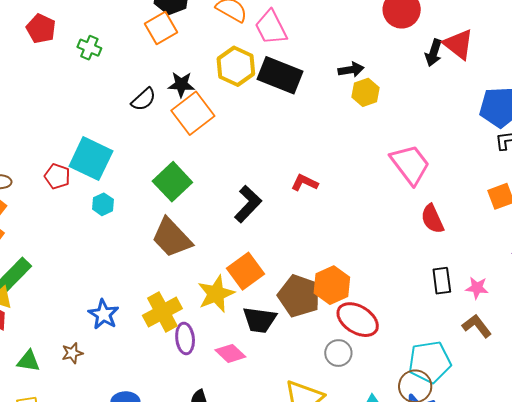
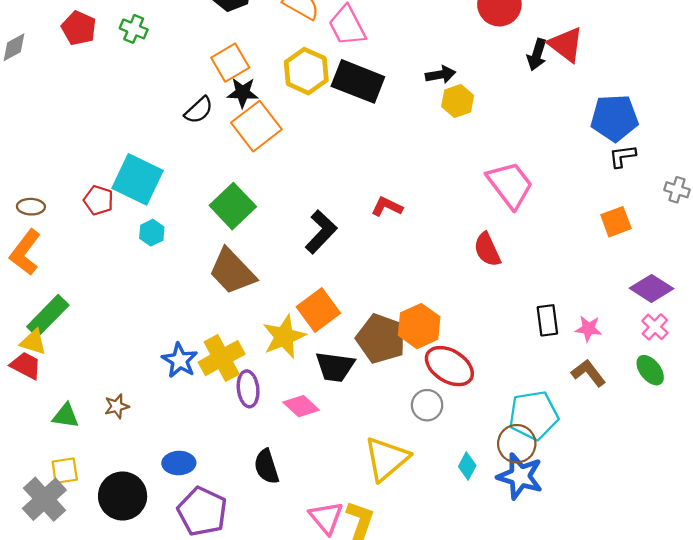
orange square: (161, 28) -> (230, 63), moved
green cross: (89, 48) -> (134, 29), moved
red semicircle: (432, 219) -> (487, 250), moved
blue star: (103, 314) -> (180, 360), moved

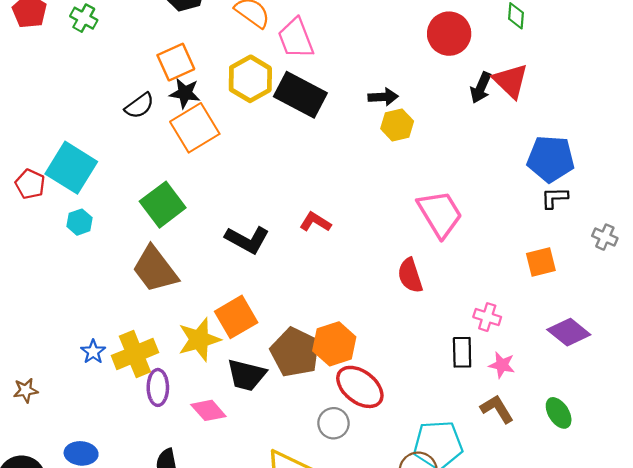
black L-shape: (321, 232) -> (247, 240), turned 69
pink cross: (655, 327) -> (487, 317), moved, turned -32
blue star: (180, 360) -> (93, 352), size x0.7

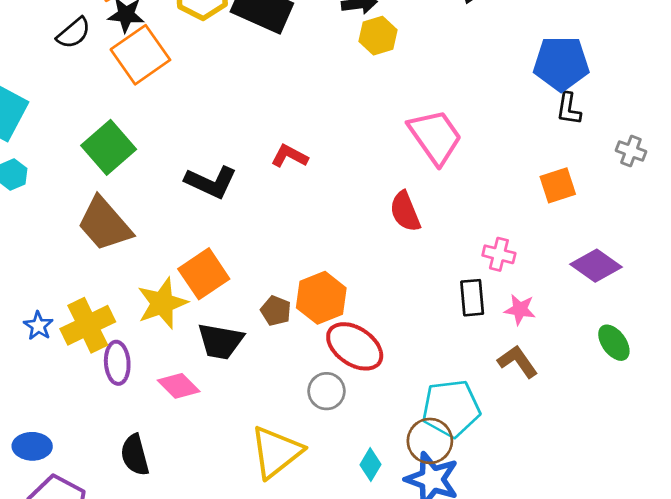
black L-shape: (554, 198) -> (569, 109), turned -76
brown pentagon: (295, 352) -> (276, 311), size x0.5
green ellipse: (559, 413) -> (614, 343), moved

